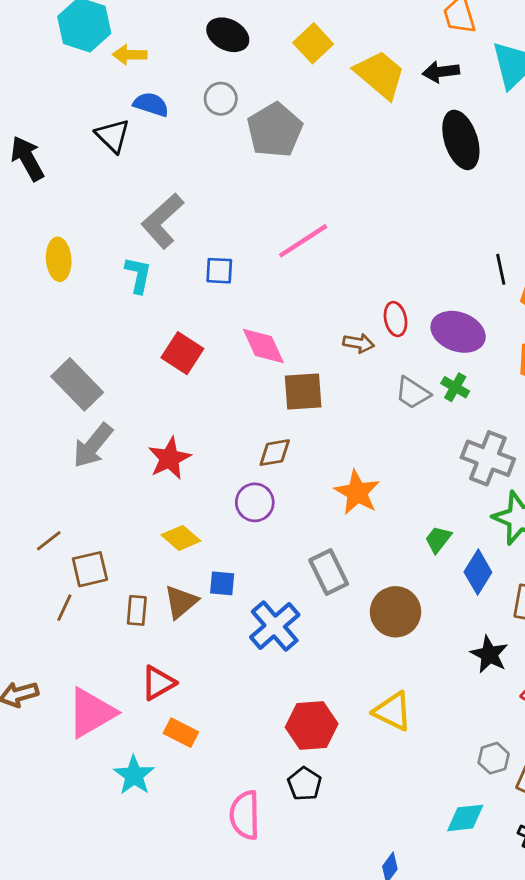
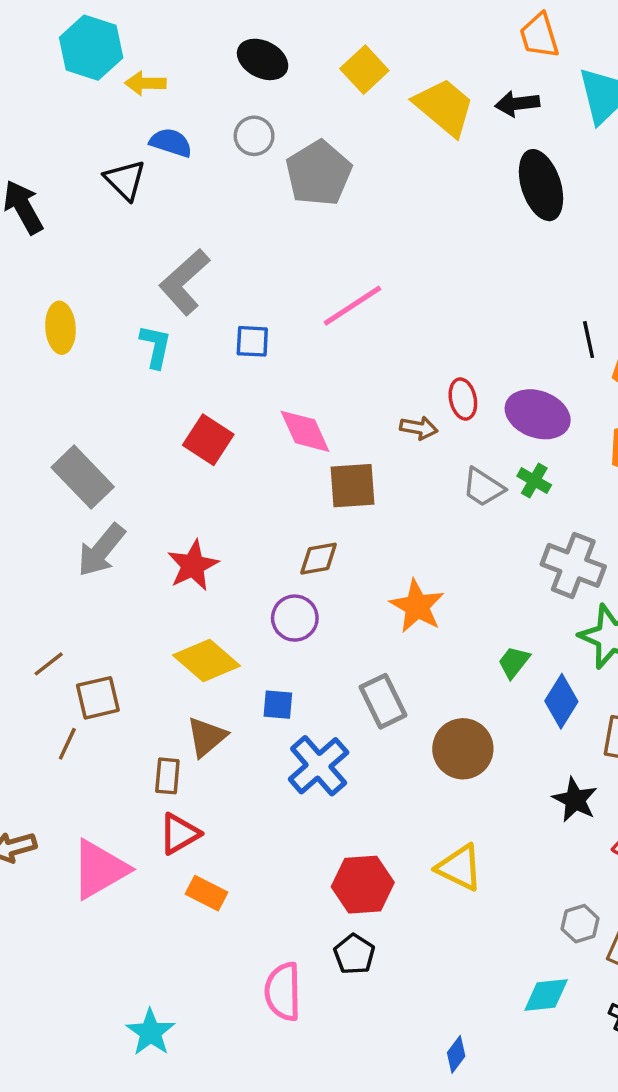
yellow diamond: (181, 538) -> (207, 660), size x1.4
blue square: (222, 583) -> (278, 705), moved
brown rectangle: (137, 610) -> (167, 776), moved
cyan star: (134, 775) -> (150, 1032), moved

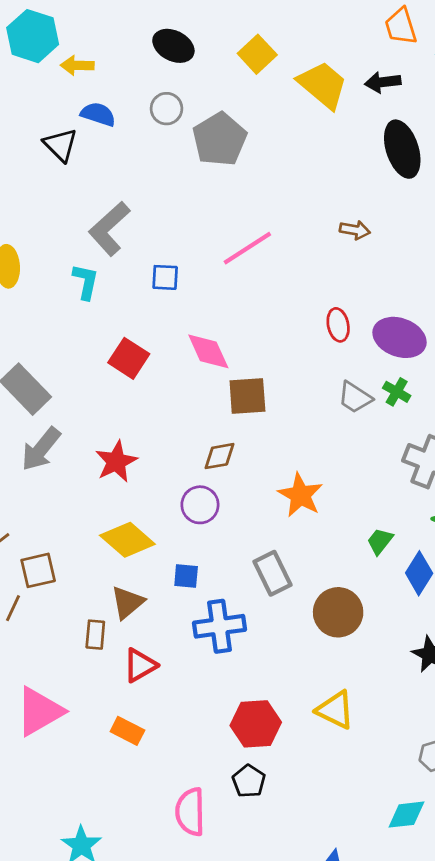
brown arrow: (419, 428) -> (355, 230), moved
blue cross: (319, 766) -> (220, 626), turned 33
red triangle: (179, 834) -> (140, 665), moved

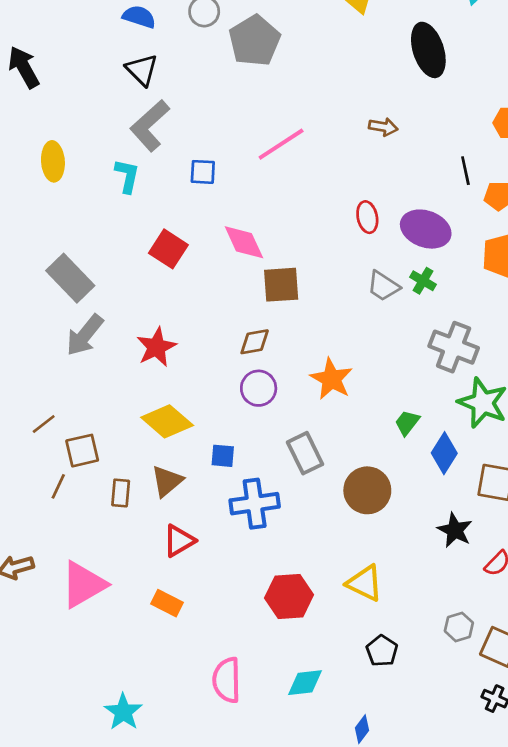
black triangle: (60, 145) -> (142, 70), moved
purple circle: (200, 505) -> (259, 388), moved
brown rectangle: (95, 635) -> (121, 493), moved
black pentagon: (249, 781) -> (382, 651), moved
cyan diamond: (406, 815) -> (305, 683), moved

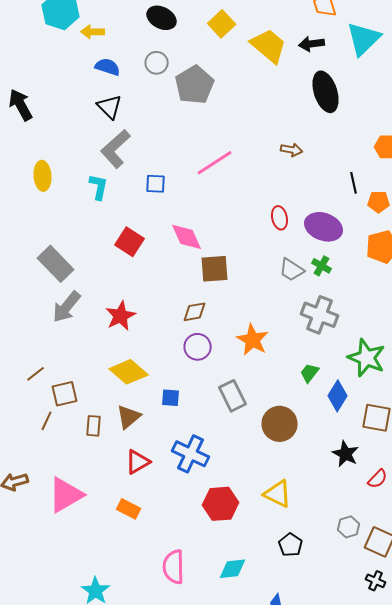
gray cross: (454, 347) -> (320, 315), moved
blue cross: (255, 504) -> (191, 454), moved, turned 33

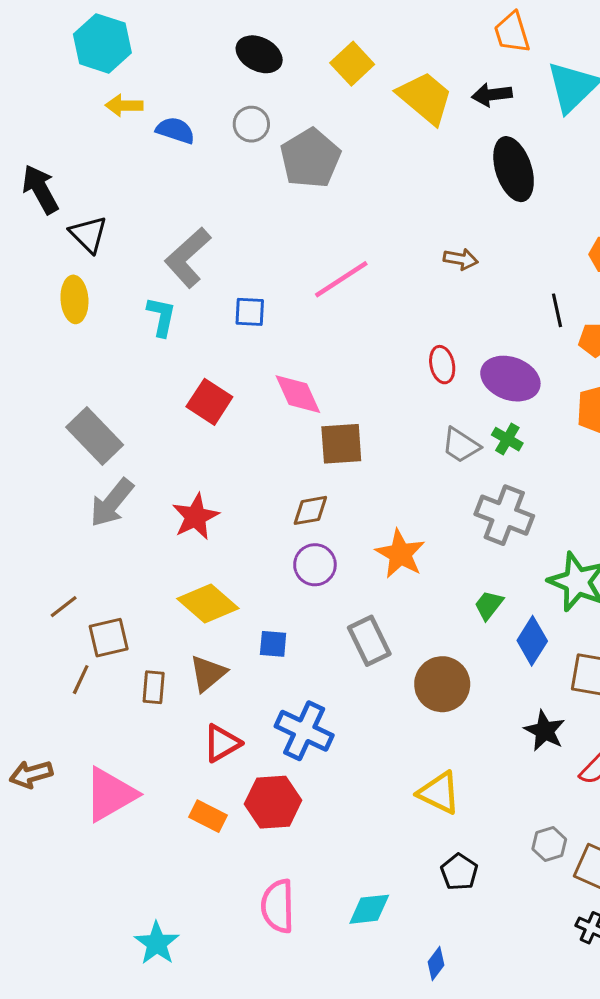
yellow arrow: (93, 32) -> (124, 105), moved
black triangle: (110, 107) -> (88, 234), moved
red hexagon: (221, 504) -> (273, 802), moved

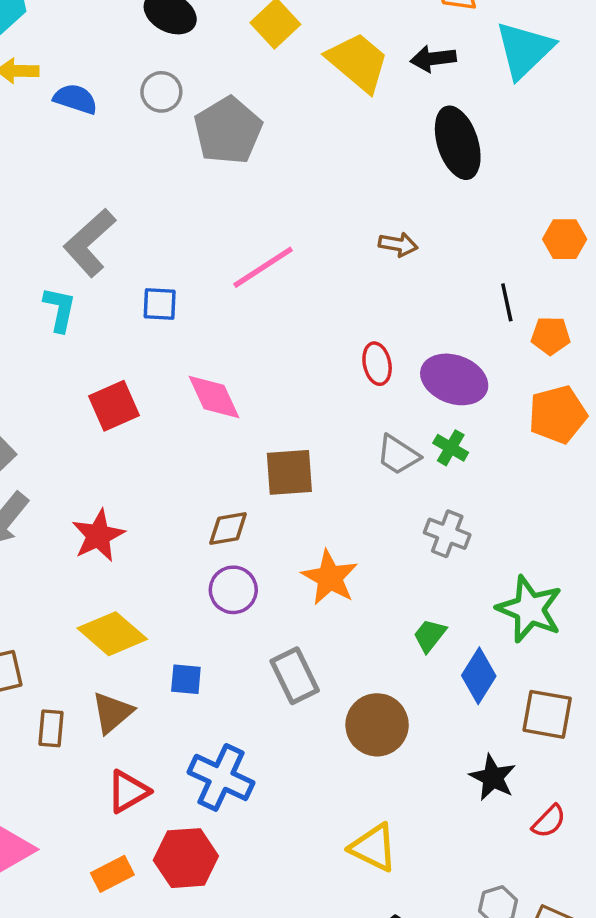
red square: (209, 402) -> (114, 406), turned 33
brown square: (341, 444) -> (289, 472), moved
gray cross: (504, 515) -> (447, 534), size x0.7
orange rectangle: (208, 816) -> (112, 874), turned -54

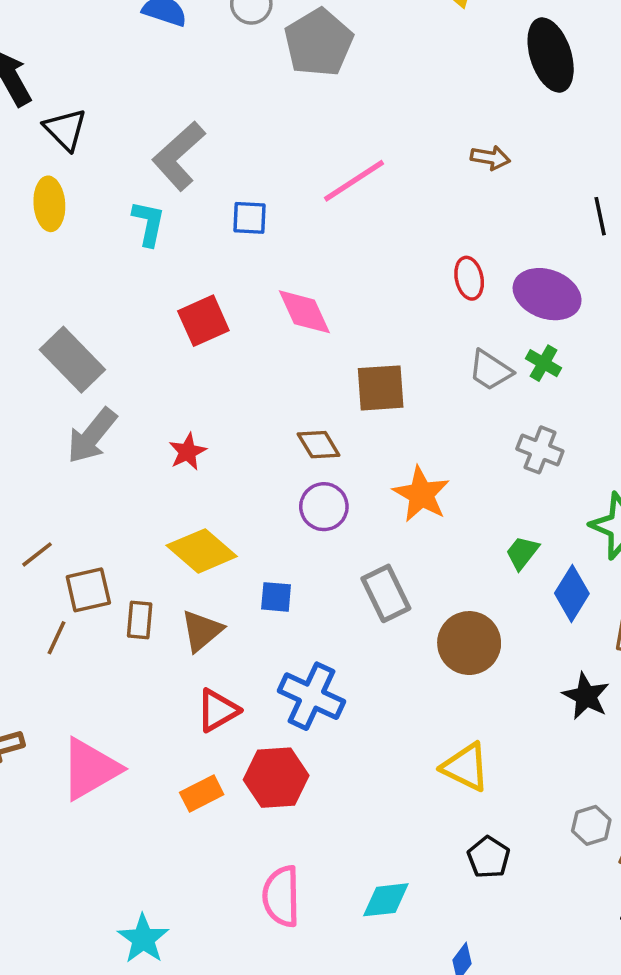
brown diamond: (228, 528) -> (319, 445), turned 69
red star: (98, 535) -> (188, 452), size x0.7
brown rectangle: (51, 728) -> (140, 620), moved

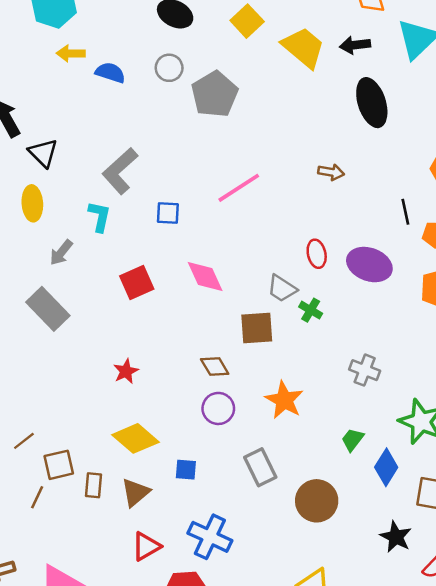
green cross: (544, 363) -> (311, 310), moved
gray trapezoid: (490, 370) -> (282, 289), moved
gray arrow: (92, 436) -> (61, 253), moved, size x0.7

